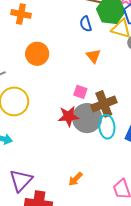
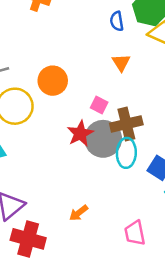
orange circle: (37, 54) -> (53, 81), moved
red star: (68, 116) -> (80, 134), turned -30

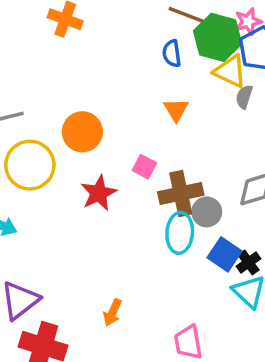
red star: (80, 134) -> (99, 193), moved
gray circle: (103, 139) -> (207, 212), moved, size x0.6
orange arrow: (79, 213) -> (113, 313), turned -30

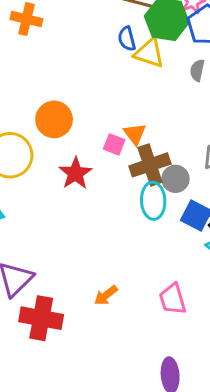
yellow triangle: (230, 71) -> (149, 53), moved
orange triangle: (176, 110) -> (135, 134), moved
orange arrow: (113, 313) -> (106, 295), moved, turned 35

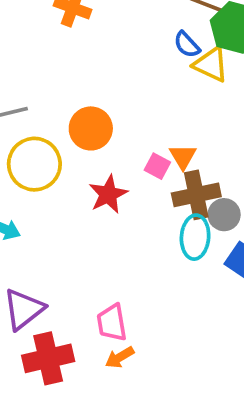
blue semicircle: (127, 39) -> (187, 45), turned -35
orange arrow: (106, 295) -> (120, 357), moved
pink trapezoid: (173, 299) -> (112, 323), moved
red cross: (41, 318) -> (48, 358), turned -30

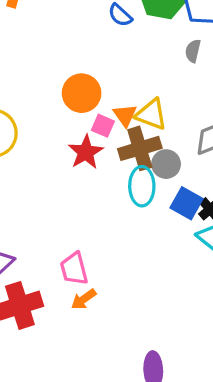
yellow triangle: (211, 64) -> (151, 114), moved
orange circle: (91, 128) -> (82, 93), moved
red star: (108, 194) -> (86, 152), moved

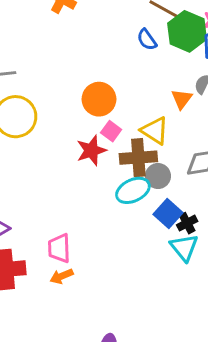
orange triangle: (125, 115) -> (182, 99), moved
cyan ellipse: (142, 186) -> (133, 190), turned 52

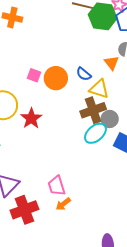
blue semicircle: (147, 40) -> (84, 74), moved
pink square: (111, 131) -> (34, 75), moved
red star: (91, 151) -> (31, 118), moved

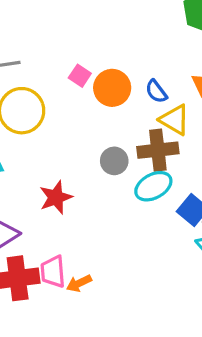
red star: (31, 118) -> (56, 197), moved
gray circle: (110, 119) -> (114, 161), moved
pink trapezoid: (56, 186) -> (53, 272), moved

